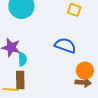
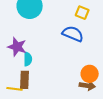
blue semicircle: (65, 45) -> (73, 34), moved

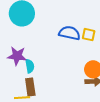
yellow square: (82, 13) -> (89, 35), moved

